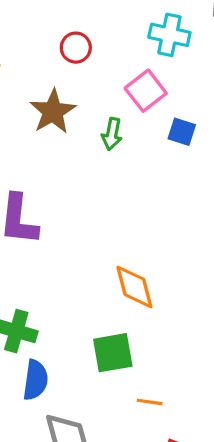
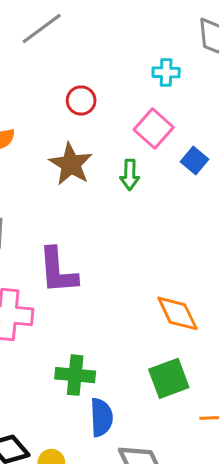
cyan cross: (169, 35) -> (166, 72), size x0.7
blue square: (182, 132) -> (194, 160), turned 32

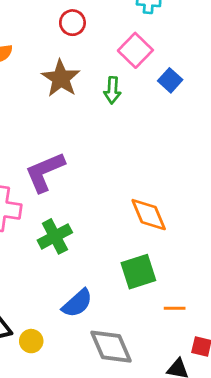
purple L-shape: (58, 271) -> (45, 172), turned 69
green cross: (75, 375) -> (55, 236), moved, turned -36
blue semicircle: (101, 417) -> (77, 303), turned 48

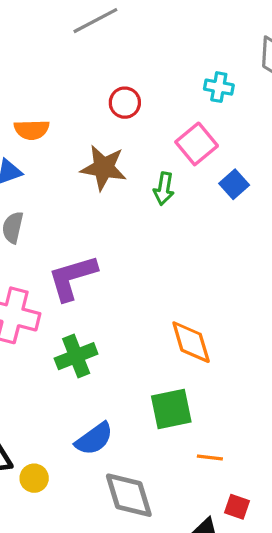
brown star: (61, 78) -> (104, 168), turned -30

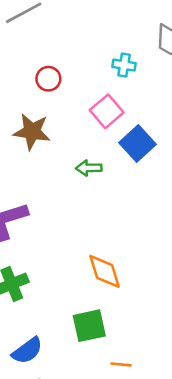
blue square: (234, 184) -> (138, 143), size x1.5
green arrow: (164, 189) -> (89, 168), moved, turned 80

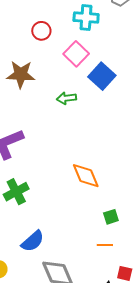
cyan cross: (124, 65) -> (86, 17), size x1.4
red circle: (48, 79) -> (41, 31), moved
green square: (89, 326) -> (111, 217), moved, size x0.6

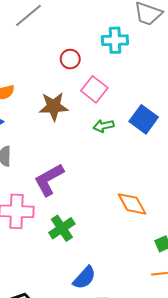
pink square: (76, 54) -> (94, 89), moved
blue square: (102, 76) -> (144, 119), moved

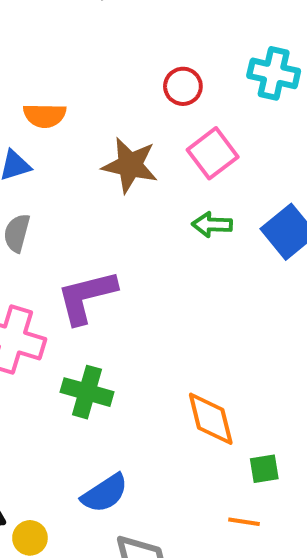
orange diamond: (132, 204) -> (211, 419), moved
green cross: (62, 228) -> (87, 392), turned 35

